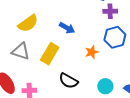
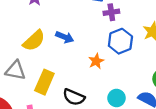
yellow semicircle: (28, 23) -> (34, 41), moved
yellow rectangle: (50, 54) -> (44, 82), moved

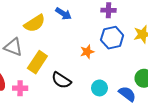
blue arrow: (65, 37) -> (63, 14), moved

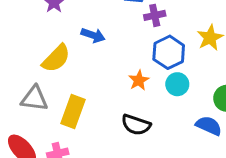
black semicircle: (61, 80) -> (136, 125), moved
cyan circle: (99, 88) -> (177, 84), moved

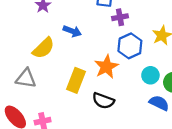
orange star: (139, 80) -> (106, 67), size x1.5
cyan circle: (177, 84) -> (150, 75), moved
yellow rectangle: (73, 111) -> (76, 80), moved

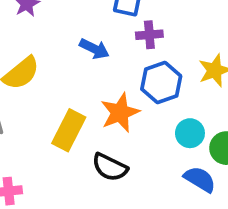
blue arrow: (72, 31) -> (94, 49), moved

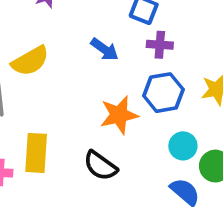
yellow rectangle: (69, 130) -> (36, 153), moved, turned -33

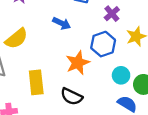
purple cross: (160, 45) -> (112, 14), moved, turned -35
yellow rectangle: (36, 153) -> (36, 82), moved

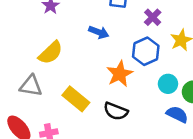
yellow rectangle: (36, 82) -> (76, 99), turned -40

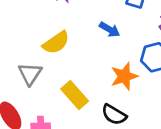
gray triangle: (31, 86) -> (30, 74), turned 45

